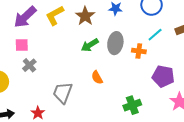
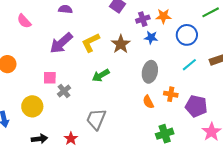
pink square: (22, 45) -> (50, 78), moved
green arrow: (90, 45) -> (101, 75), moved
orange cross: (139, 51) -> (171, 94), moved
orange semicircle: (97, 77) -> (148, 102), moved

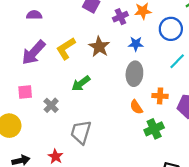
blue star: (151, 38) -> (136, 44), moved
gray cross: (64, 91) -> (51, 105), moved
green cross: (165, 134) -> (154, 129), moved

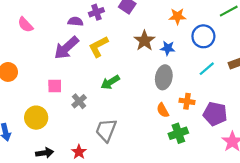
purple semicircle: (34, 15) -> (75, 21), moved
purple cross: (120, 17) -> (96, 12), moved
brown star: (99, 47) -> (144, 41), moved

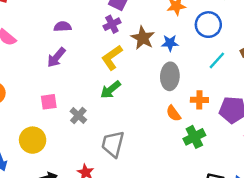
purple cross: (96, 12) -> (112, 24), moved
yellow L-shape: (98, 47) -> (112, 58), moved
purple arrow: (66, 48) -> (56, 57), size x0.7

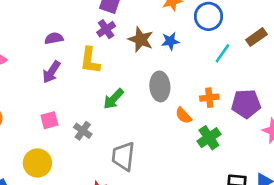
yellow L-shape: (112, 58) -> (90, 60), moved, turned -40
gray ellipse: (170, 76) -> (160, 86), moved

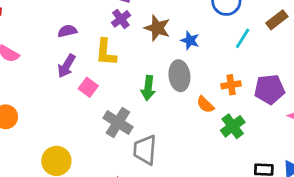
blue star: (170, 41) -> (190, 40), moved, turned 30
green arrow: (113, 99) -> (148, 88), moved, turned -35
pink square: (49, 120) -> (88, 87), moved, turned -36
gray cross: (83, 131) -> (118, 122), moved, size x1.5

